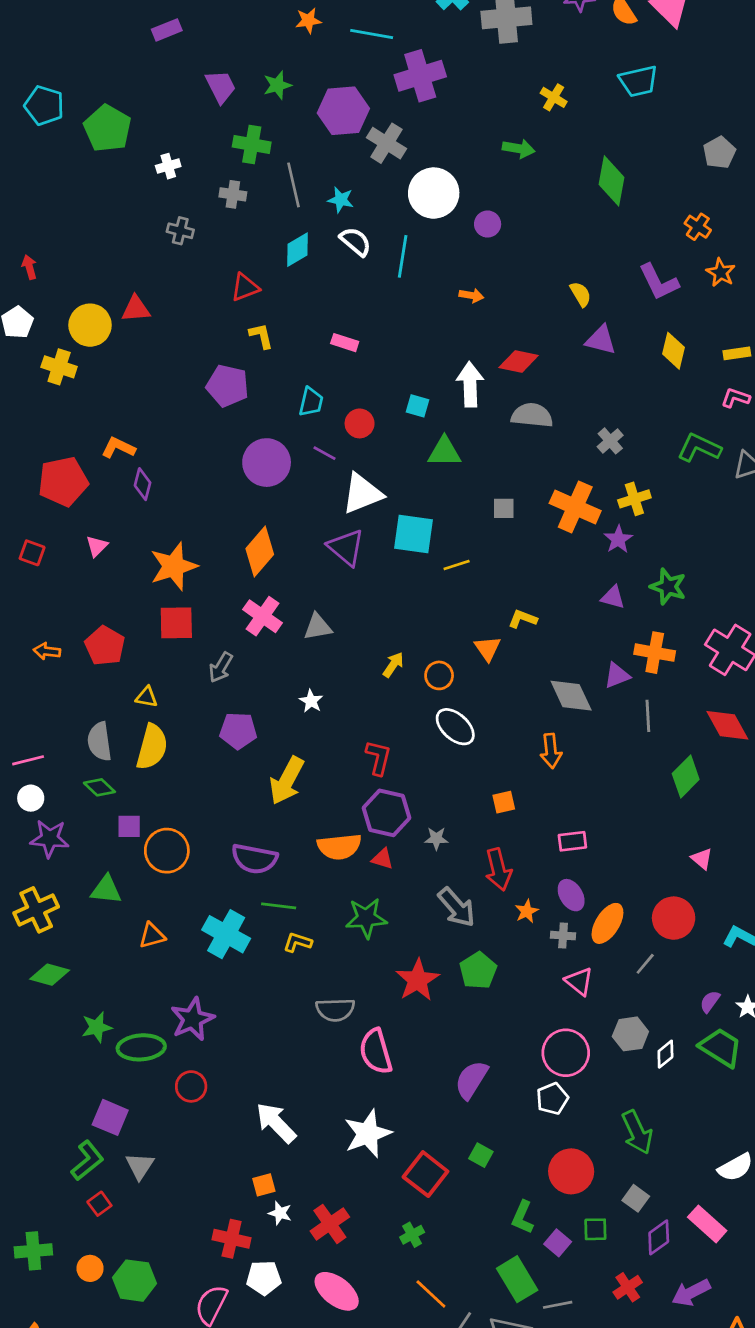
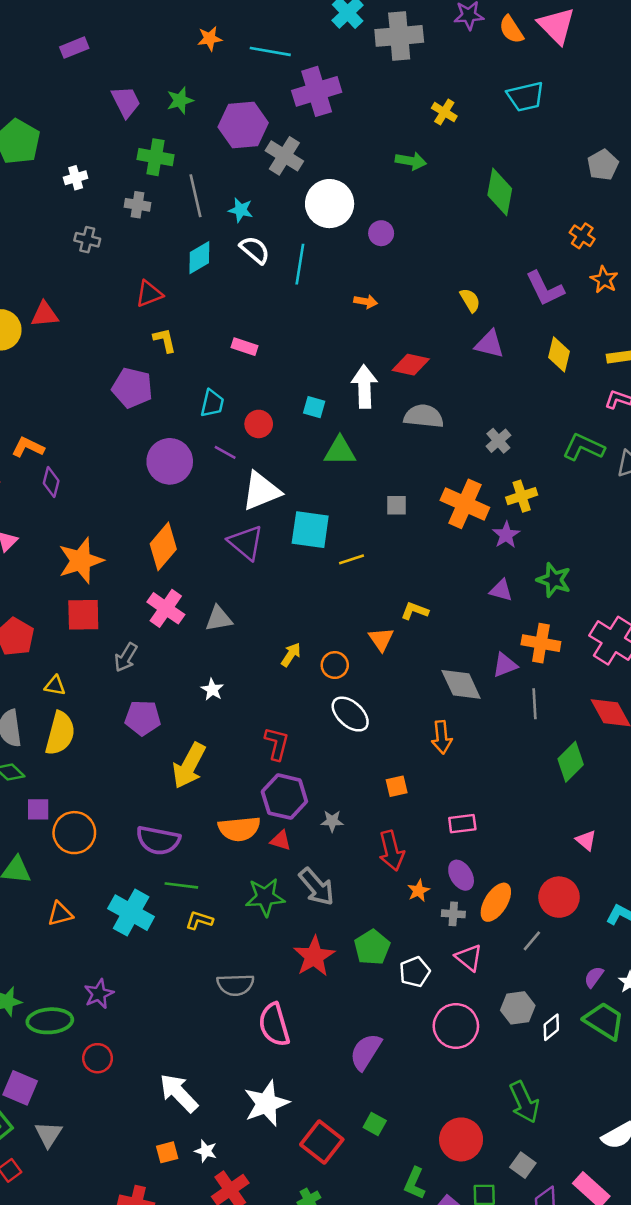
gray arrow: (457, 907) -> (317, 887), moved
purple star: (192, 1019) -> (99, 994), size x0.7
white pentagon: (552, 1099) -> (415, 972), moved
white star: (280, 1213) -> (206, 1151), moved

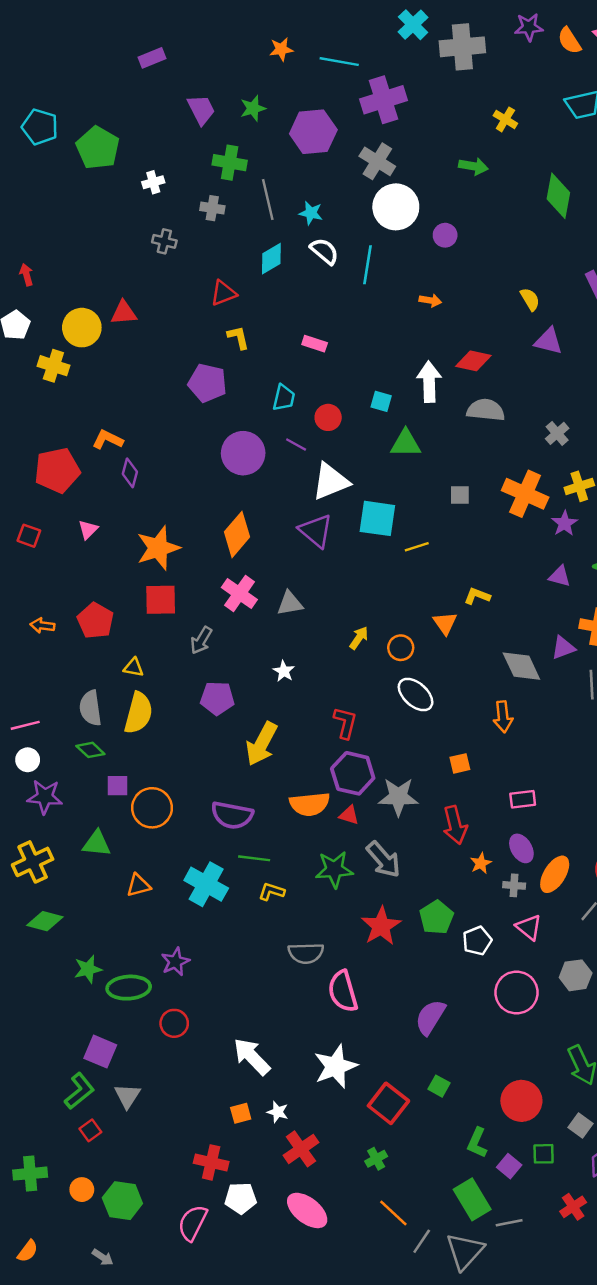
gray cross: (284, 156) -> (377, 161), moved
gray star: (332, 821) -> (398, 797), size x1.8

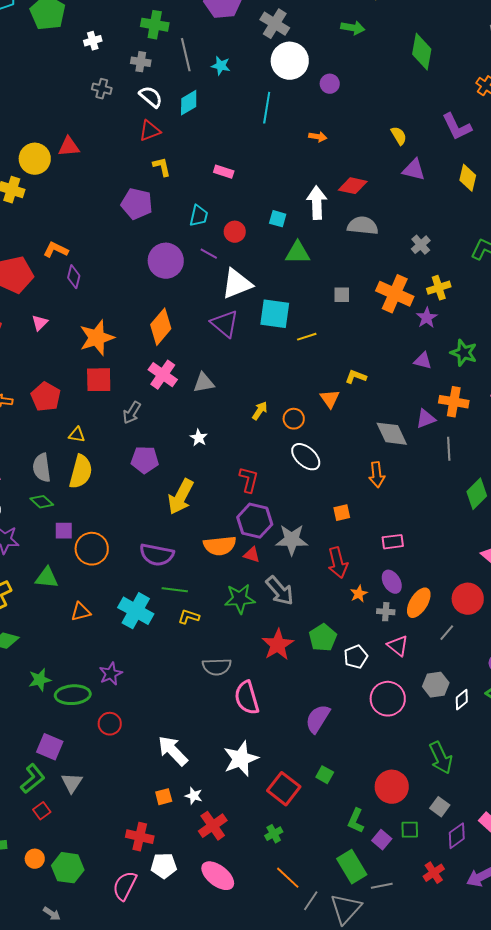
white semicircle: (324, 251) -> (151, 97), moved

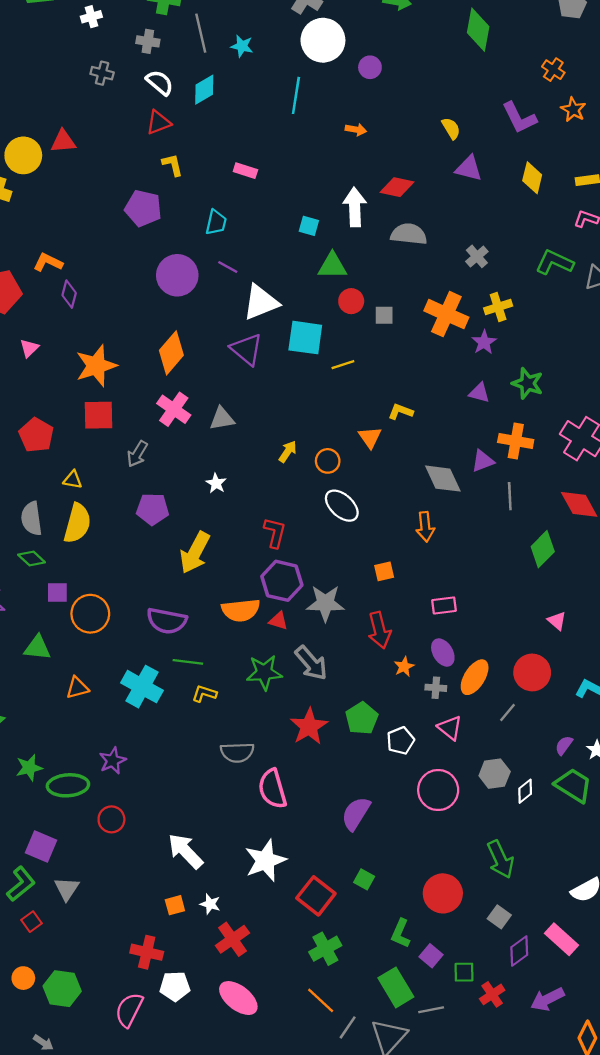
red circle: (235, 232) -> (351, 301), moved
green square: (410, 830) -> (464, 972), moved
green cross: (274, 834) -> (325, 949), moved, size x1.5

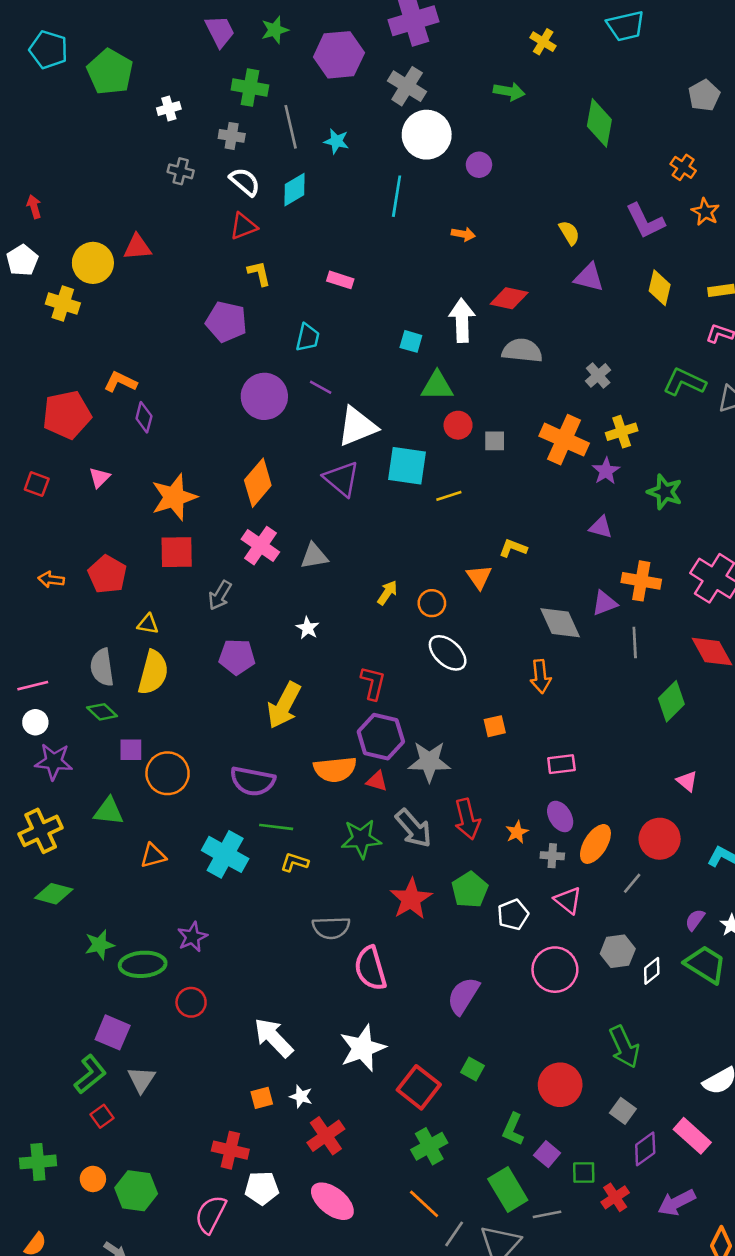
green star: (527, 383) -> (665, 492), moved
red arrow: (379, 630) -> (467, 819), moved

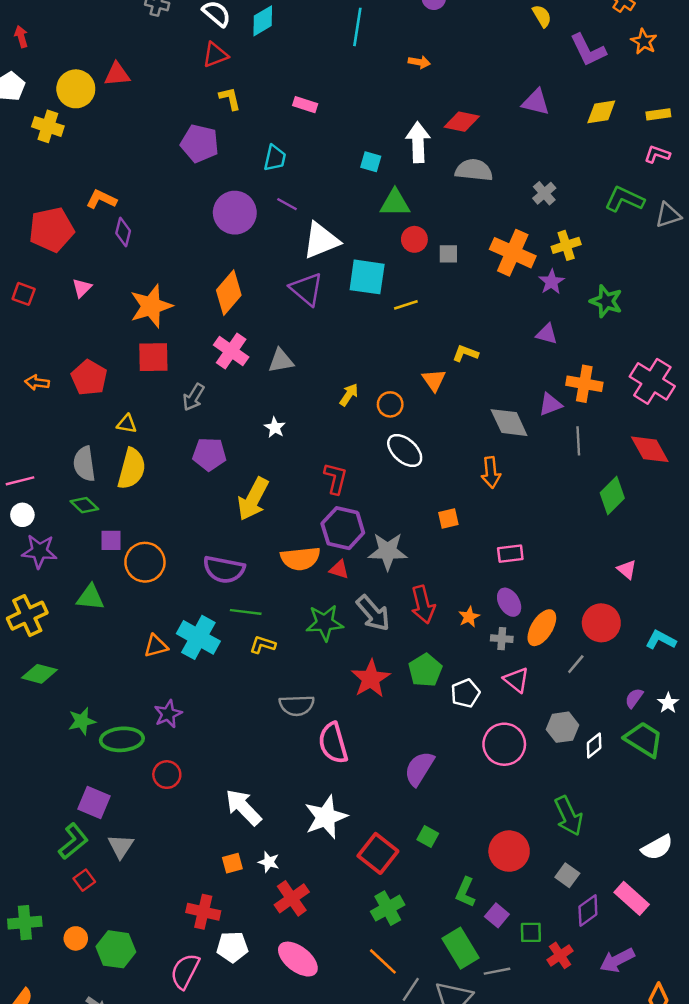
yellow semicircle: (569, 233) -> (542, 16), moved
yellow diamond: (660, 288) -> (601, 112), turned 68
orange triangle: (153, 856) -> (156, 646), moved

